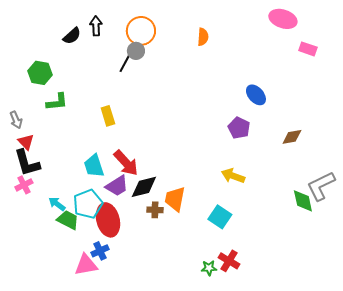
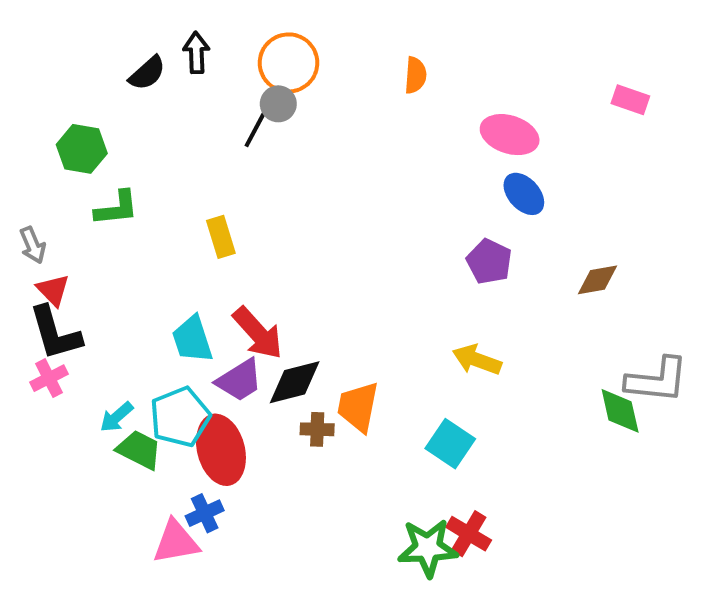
pink ellipse: (283, 19) -> (510, 135), moved
gray L-shape: (321, 186) -> (657, 380), turned -148
cyan arrow: (57, 204) -> (117, 417), turned -78
green star: (209, 268) -> (428, 548), size x1.8

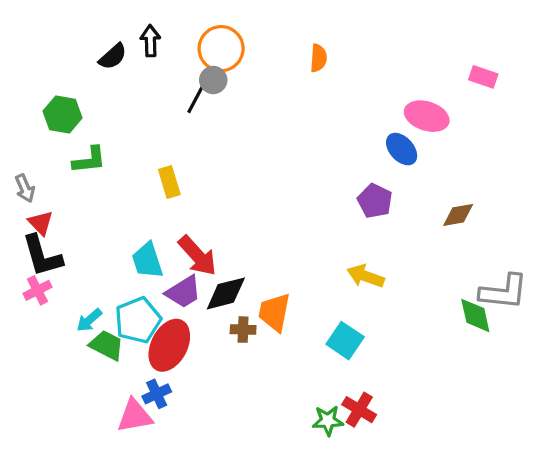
pink ellipse: (510, 135) -> (427, 116), moved
red ellipse: (221, 450) -> (169, 345), turned 42
green star: (428, 548) -> (328, 421), size x0.7

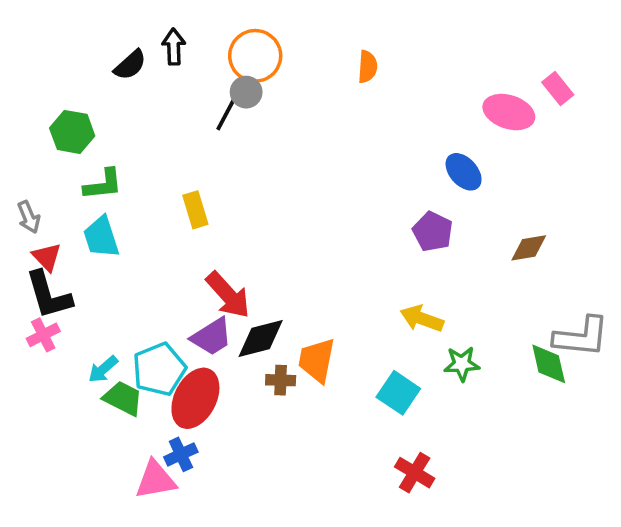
pink rectangle: (483, 77) -> (558, 88), turned 32
pink ellipse: (427, 116) -> (509, 112), moved
cyan trapezoid: (147, 261) -> (101, 237), moved
green star: (328, 421) -> (462, 364), moved

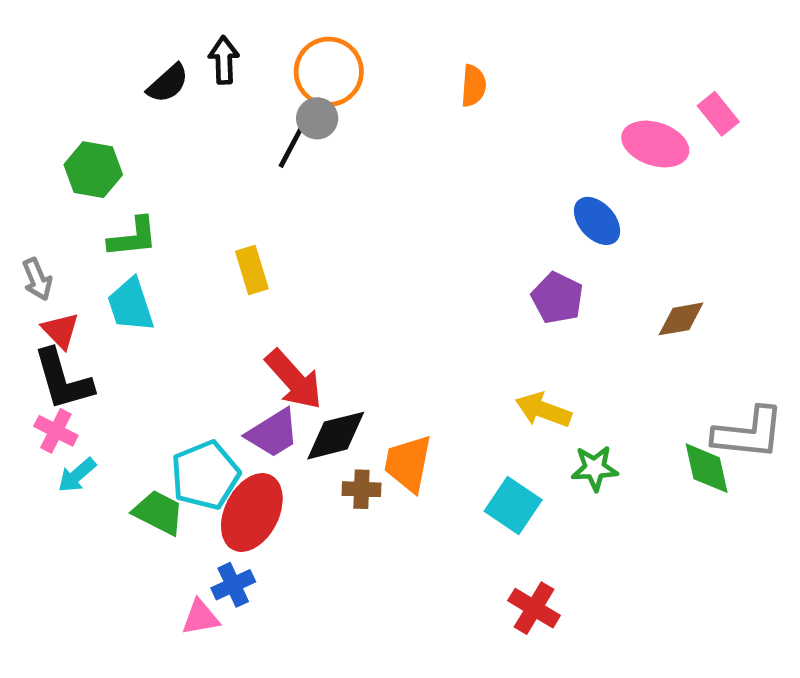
pink cross: (43, 335) -> (56, 431), turned -36
cyan arrow: (103, 369) -> (77, 475), moved
pink triangle: (156, 480) -> (201, 617), size x0.7

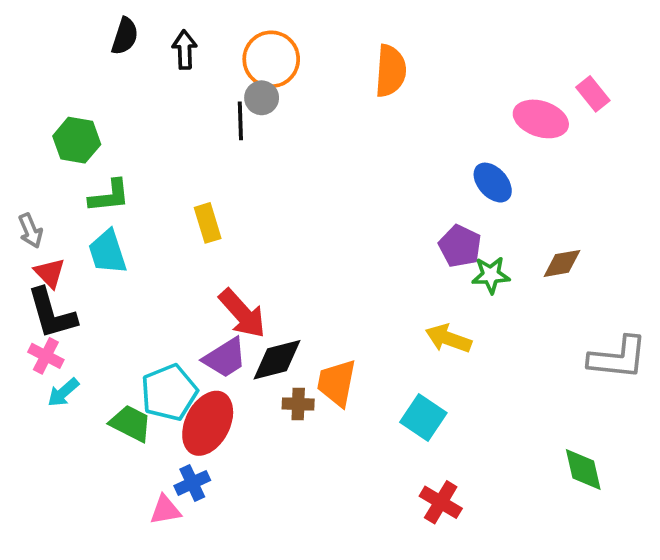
black semicircle: (168, 83) -> (125, 36), moved, turned -30
orange semicircle: (473, 86) -> (391, 71), size x1.5
black line: (291, 146) -> (240, 121), turned -30
green star: (595, 468) -> (491, 275), moved
green diamond: (707, 468) -> (583, 469), moved

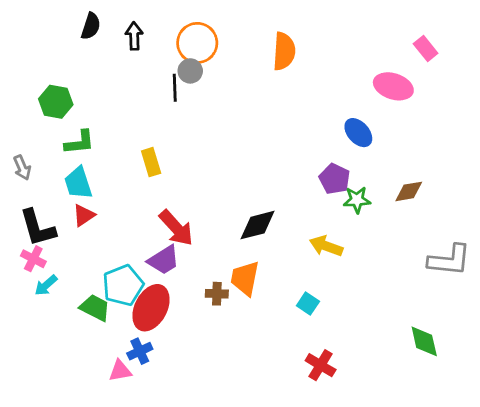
pink rectangle: (593, 94) -> (426, 49), moved
red triangle: (50, 273) -> (84, 215), moved, turned 40
black diamond: (277, 360) -> (257, 225), moved
cyan square: (423, 417) -> (308, 304), size x0.7

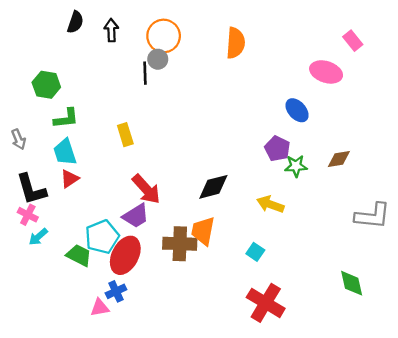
brown cross: (217, 294) -> (180, 244), size x1.8
red cross: (321, 365) -> (266, 303), size x1.5

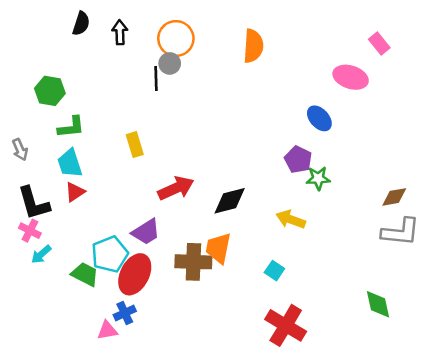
brown diamond: (339, 159) -> (394, 197), moved
red arrow: (146, 189) -> (176, 188), moved, turned -72

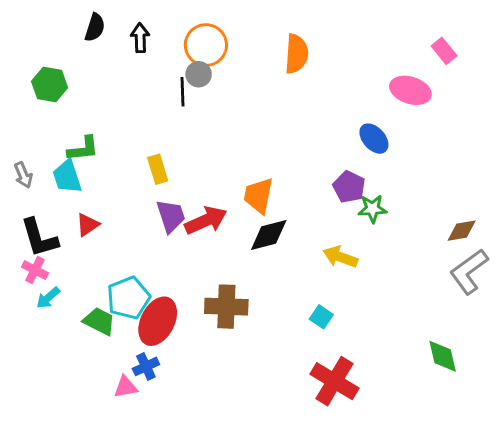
green hexagon: (50, 91) -> (50, 84), moved
cyan trapezoid: (70, 163) -> (67, 177), moved
purple trapezoid: (146, 232) -> (171, 216), moved, turned -76
gray L-shape: (400, 232) -> (469, 272), turned 138
orange trapezoid: (218, 248) -> (258, 196), moved

